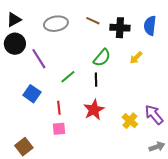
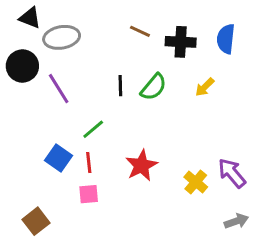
black triangle: (14, 20) -> (30, 18), moved, turned 49
gray ellipse: (56, 24) -> (62, 37), moved
green line: (68, 77) -> (93, 129), moved
black line: (96, 80) -> (120, 86), moved
blue square: (32, 94) -> (59, 158), moved

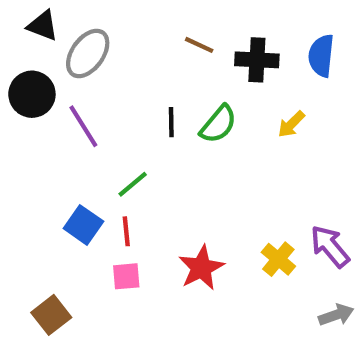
gray ellipse: (62, 37) -> (88, 53), turned -44
red star: (141, 165) -> (201, 268), moved

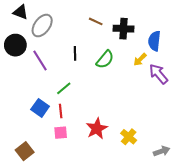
blue semicircle: (321, 56) -> (154, 41), moved
black line: (171, 122) -> (75, 53), moved
purple arrow: (330, 246) -> (159, 74), moved
yellow cross: (278, 259) -> (129, 137), moved

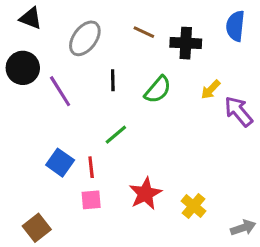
gray ellipse: (42, 26) -> (85, 38), moved
blue semicircle: (154, 41) -> (235, 26), moved
green line: (64, 88) -> (116, 135), moved

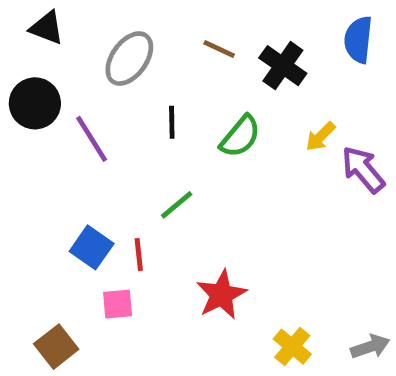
black cross: (186, 43) -> (283, 66), turned 32
pink square: (91, 200) -> (118, 304), moved
yellow cross: (194, 206) -> (292, 347), moved

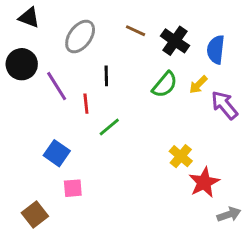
blue semicircle: (358, 40) -> (216, 50), moved
green semicircle: (240, 136) -> (165, 85), moved
red line: (139, 254) -> (86, 104), moved
red star: (221, 295) -> (204, 182), moved
yellow cross: (292, 347) -> (181, 156), moved

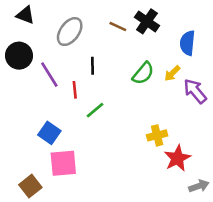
black cross: (175, 41) -> (147, 21), moved
yellow cross: (181, 156) -> (157, 135), turned 36
pink square: (73, 188) -> (63, 163), size x1.6

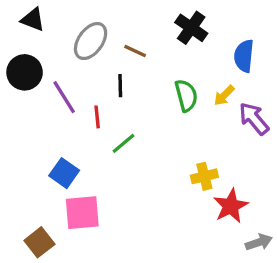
brown line: (118, 26) -> (135, 51), moved
green semicircle: (143, 73) -> (186, 95), turned -55

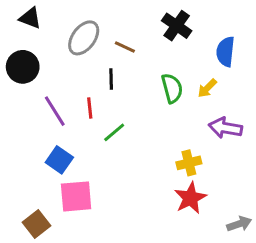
purple line: (64, 97) -> (55, 111), moved
purple arrow: (254, 119) -> (225, 128), moved, turned -40
red star: (231, 206) -> (190, 198), moved

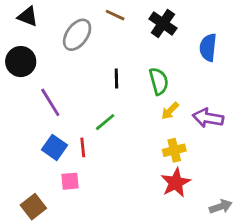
brown line: (125, 47) -> (115, 15), moved
black line: (111, 79) -> (116, 78), moved
yellow arrow: (207, 88) -> (170, 111), moved
red line: (90, 108) -> (83, 147), moved
pink square: (76, 196) -> (70, 181), size x0.6

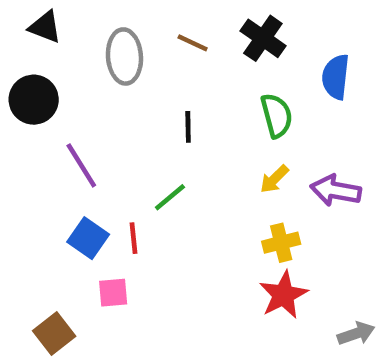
brown line: (115, 15) -> (193, 43), moved
gray ellipse: (77, 35) -> (124, 56), turned -40
green semicircle: (159, 81) -> (277, 116), moved

